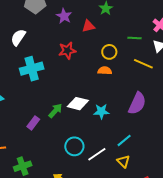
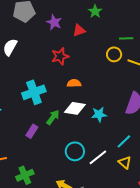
yellow circle: (109, 52) -> (114, 54), moved
cyan cross: (32, 69) -> (34, 92), moved
orange semicircle: (105, 71) -> (74, 83), moved

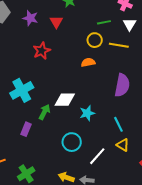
red triangle: (79, 30) -> (56, 22), turned -32
orange semicircle: (74, 83) -> (88, 62), moved
cyan star: (99, 114) -> (87, 113), moved
cyan line: (124, 141) -> (118, 124), turned -63
white line: (98, 157) -> (97, 156), moved

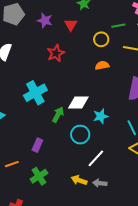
yellow circle: (95, 40) -> (101, 39), moved
purple rectangle: (26, 129) -> (37, 145), moved
cyan circle: (72, 142) -> (80, 135), moved
white line: (97, 156) -> (96, 158), moved

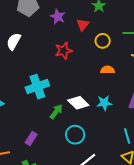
yellow circle: (101, 39) -> (103, 41), moved
white diamond: (78, 102) -> (78, 103), turned 35
cyan star: (101, 116) -> (104, 103), moved

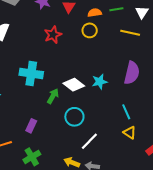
yellow circle: (103, 41) -> (90, 30), moved
orange semicircle: (107, 70) -> (95, 13), moved
cyan cross: (37, 87) -> (31, 73), turned 35

